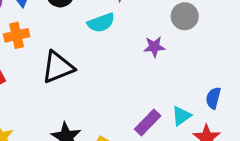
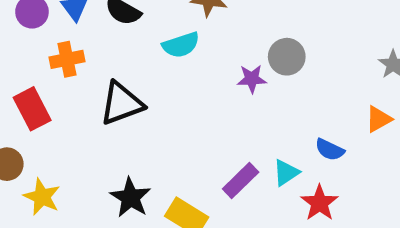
gray circle: (185, 16) -> (287, 57), moved
blue semicircle: (213, 98) -> (330, 150), turned -80

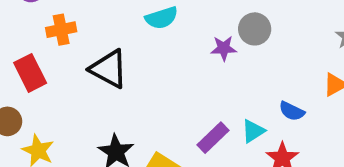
black triangle: (121, 103) -> (109, 69), turned 48

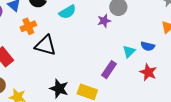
orange cross: (61, 30) -> (28, 26), moved
cyan triangle: (253, 131) -> (129, 51), moved

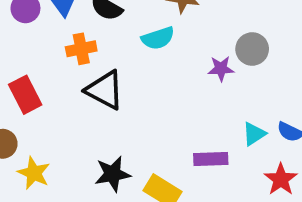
purple rectangle: (109, 70) -> (211, 159), turned 42
black star: (59, 89) -> (113, 174), turned 30

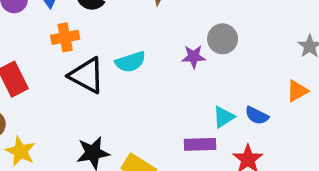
cyan semicircle: (158, 38) -> (130, 62), moved
purple rectangle: (211, 159) -> (200, 144), moved

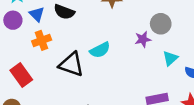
orange cross: (65, 37) -> (42, 40), moved
cyan triangle: (224, 117) -> (170, 58), moved

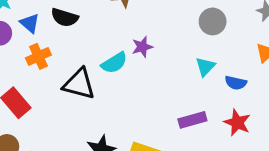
gray circle: (161, 24) -> (213, 21), moved
purple star: (143, 39) -> (142, 47), moved

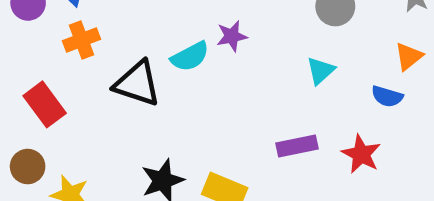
blue semicircle: (236, 83) -> (387, 96), moved

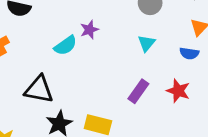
black triangle: (137, 84) -> (39, 89), moved
purple rectangle: (297, 146) -> (138, 91), turned -35

